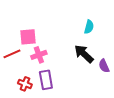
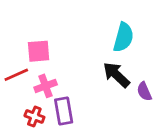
cyan semicircle: (89, 27) -> (123, 37), size x1.5
pink cross: (39, 55) -> (46, 86), moved

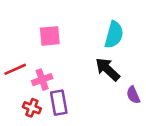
pink square: (39, 51) -> (50, 36), moved
purple semicircle: (144, 91) -> (133, 95), moved

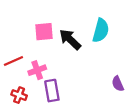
black arrow: (108, 69) -> (70, 40), moved
red cross: (32, 108) -> (19, 95), moved

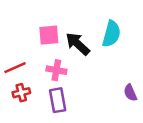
pink cross: (37, 70) -> (56, 70), moved, turned 30
red cross: (19, 95) -> (21, 93), moved, turned -35

